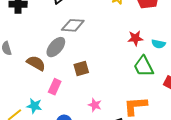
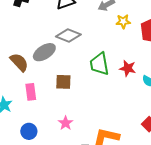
green trapezoid: (144, 66) -> (99, 64), moved
pink rectangle: (55, 87) -> (31, 92), turned -49

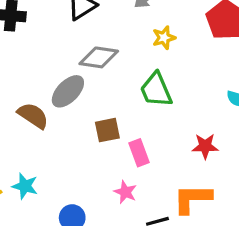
yellow star: (123, 21) -> (164, 38), moved
red star: (128, 68) -> (205, 146), moved
pink rectangle: (31, 92) -> (139, 153), moved

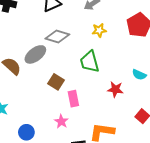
brown square: (107, 130) -> (56, 82), turned 35
red star: (205, 146) -> (115, 89), moved

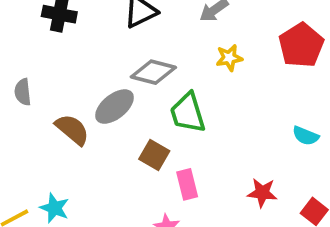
green trapezoid: (90, 62) -> (188, 113), moved
red star: (115, 89) -> (262, 193), moved

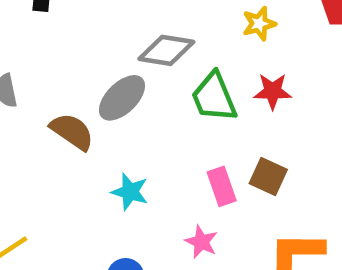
brown square: (154, 155) -> (268, 176), moved
red star: (262, 193) -> (273, 91), moved
cyan star: (54, 208) -> (130, 192), moved

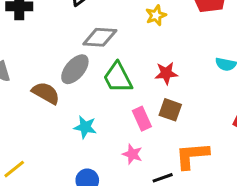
red star: (273, 91) -> (166, 73), moved
green trapezoid: (214, 97) -> (118, 78), moved

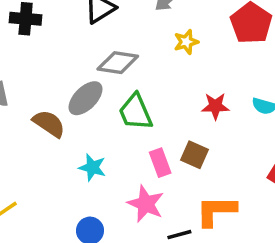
red star: (166, 73) -> (215, 106), moved
pink star: (132, 154) -> (146, 204), size x1.5

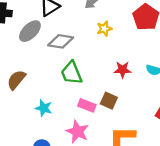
gray ellipse: (86, 98) -> (30, 31), moved
brown semicircle: (49, 124) -> (16, 80), turned -85
pink rectangle: (160, 163) -> (87, 105), turned -49

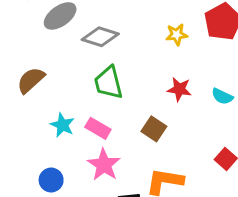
yellow star: (104, 29) -> (177, 35), moved
pink rectangle: (87, 105) -> (98, 128), moved

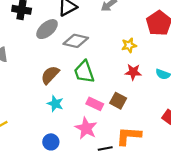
yellow star: (177, 35) -> (129, 45), moved
brown semicircle: (31, 80) -> (50, 75), moved
pink rectangle: (98, 128) -> (95, 104), moved

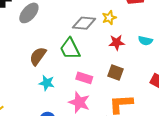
gray diamond: (76, 41) -> (84, 23), moved
brown square: (118, 101) -> (116, 73), moved

